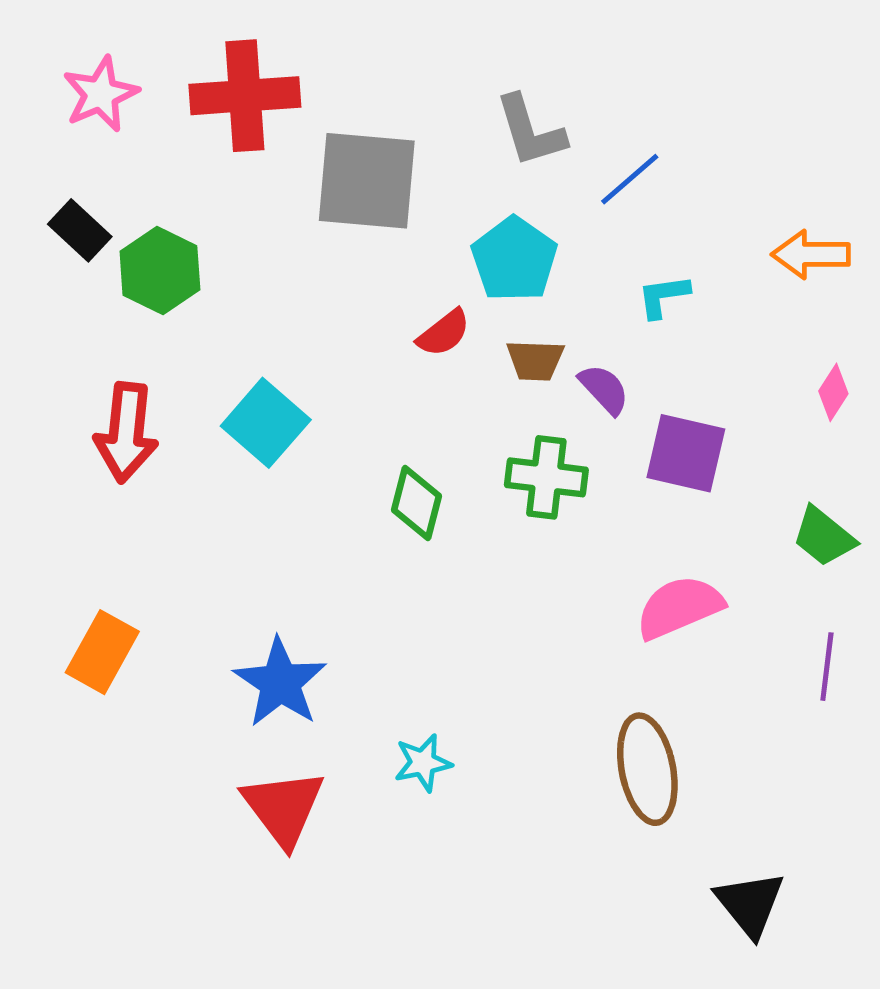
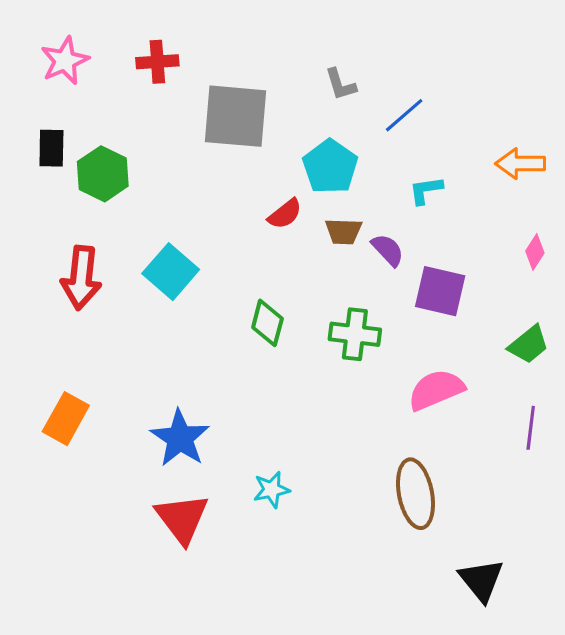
red cross: (245, 96) -> (157, 62), size x0.6
gray L-shape: (530, 131) -> (340, 84), size x0.7
black rectangle: (80, 230) -> (51, 148), turned 48
green cross: (546, 477) -> (355, 334), moved
green trapezoid: (824, 537) -> (529, 345), turned -78

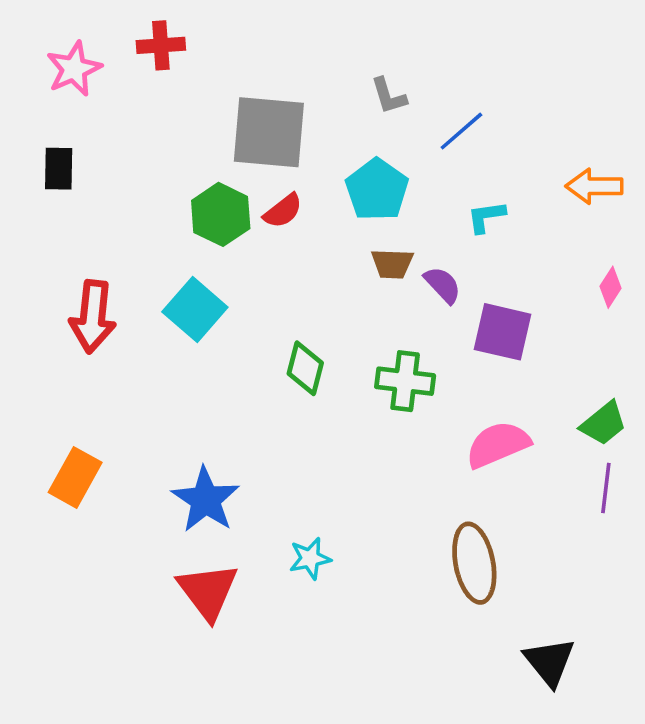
red cross: (157, 62) -> (161, 45), moved
green hexagon: (103, 174) -> (221, 214), moved
red semicircle: (285, 214) -> (283, 211), moved
green trapezoid: (529, 345) -> (603, 423), moved

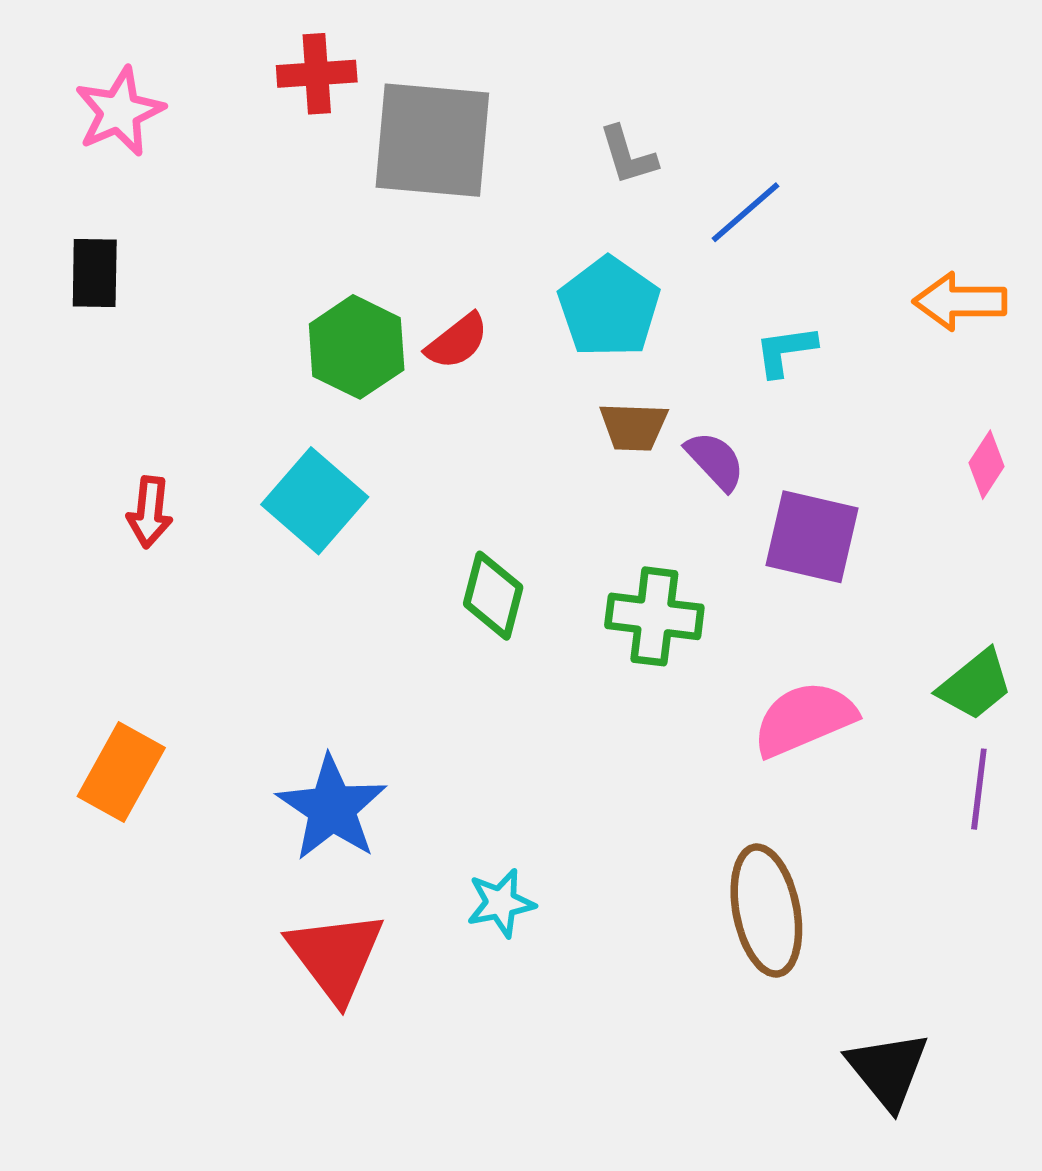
red cross: (161, 45) -> (317, 74), moved
gray square: (269, 132) -> (432, 140), moved
red arrow: (93, 317) -> (150, 512), size x0.6

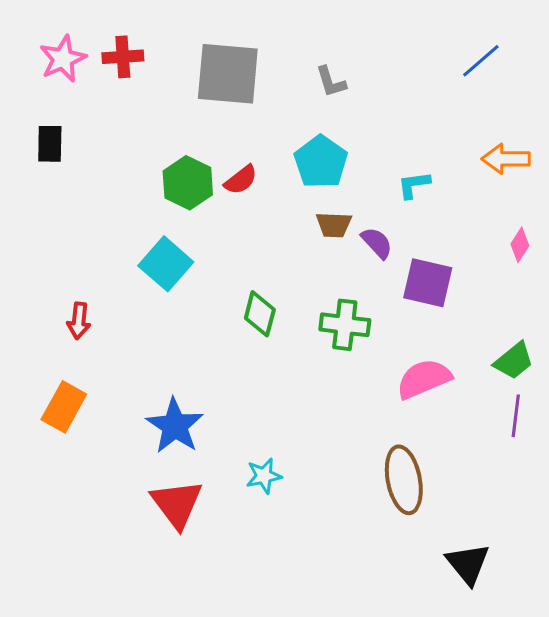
red cross: (317, 74) -> (123, 57), moved
blue line: (746, 212) -> (481, 61), moved
red arrow: (150, 512) -> (79, 321), moved

